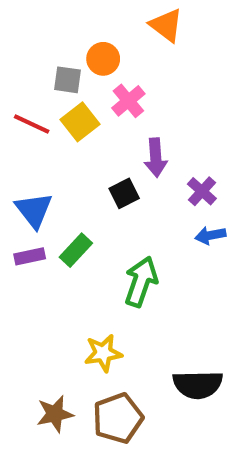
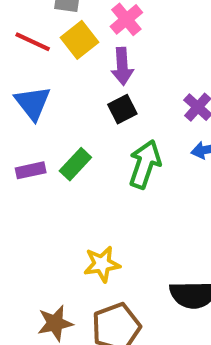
purple arrow: (156, 158) -> (122, 66), moved
blue triangle: (34, 210) -> (33, 103), moved
green arrow: (141, 282) -> (145, 164), moved

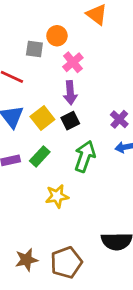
yellow square: (80, 40) -> (42, 118), moved
yellow star: (102, 264) -> (57, 196), moved

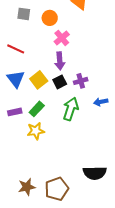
gray square: (34, 49) -> (24, 14), moved
purple cross: (119, 119) -> (81, 81), moved, turned 32
yellow star: (57, 196) -> (36, 131), moved

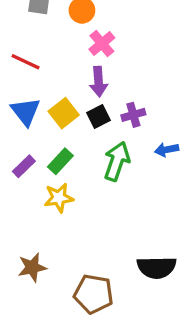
purple rectangle: (15, 112) -> (24, 166), turned -32
brown star: (27, 187) -> (32, 267), moved
brown pentagon: (57, 189) -> (94, 294), turned 30

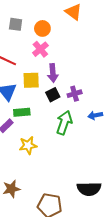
pink cross: (102, 43) -> (40, 49), moved
yellow square: (64, 113) -> (31, 80), moved, turned 36
green rectangle: (60, 161) -> (22, 112), moved, turned 42

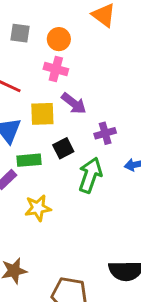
pink cross: (40, 49) -> (56, 69), turned -35
purple arrow: (53, 73) -> (74, 103), turned -48
black square: (53, 95) -> (63, 148), moved

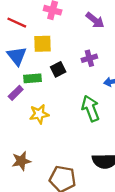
purple arrow: (74, 103) -> (95, 20), moved
green arrow: (90, 175) -> (91, 108), moved, turned -40

